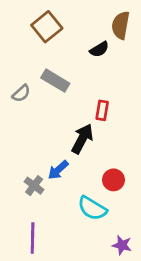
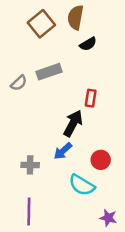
brown semicircle: (121, 25) -> (75, 17), moved
gray rectangle: (55, 81) -> (49, 72), turned -50
blue arrow: (58, 170) -> (63, 151), moved
gray cross: (34, 186) -> (30, 165), turned -36

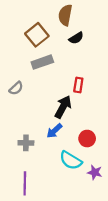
brown square: (41, 24) -> (37, 35), moved
gray semicircle: (19, 83) -> (16, 88), moved
purple star: (108, 218) -> (95, 172), moved

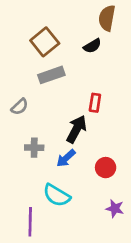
brown semicircle: (65, 15) -> (107, 18), moved
gray cross: (26, 143) -> (34, 148), moved
cyan semicircle: (71, 160) -> (57, 195), moved

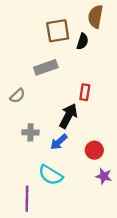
brown square: (45, 42) -> (58, 31), moved, turned 30
black semicircle: (92, 46) -> (82, 41), turned -42
purple star: (115, 209) -> (104, 176), moved

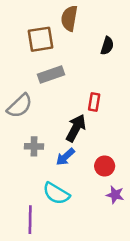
brown semicircle: (95, 17) -> (69, 18), moved
brown square: (58, 31) -> (41, 39), moved
black semicircle: (82, 41) -> (107, 46), moved
gray semicircle: (17, 96) -> (20, 106), size x1.5

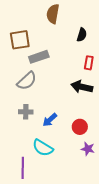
brown square: (41, 39) -> (20, 40), moved
red rectangle: (94, 102) -> (89, 63), moved
gray semicircle: (20, 106) -> (27, 81), moved
black arrow: (76, 128) -> (82, 87), moved, turned -105

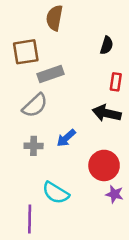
brown semicircle: (53, 14) -> (54, 18), moved
blue arrow: (50, 120) -> (66, 138), moved
red circle: (80, 127) -> (104, 165), size x1.5

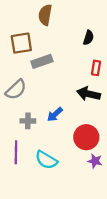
gray semicircle: (35, 105) -> (16, 90), moved
purple line: (30, 219) -> (16, 152), moved

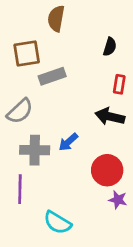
gray cross: (28, 121) -> (35, 150), size x1.5
cyan semicircle: (46, 160) -> (57, 223), moved

